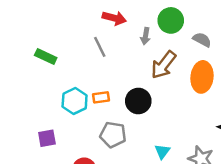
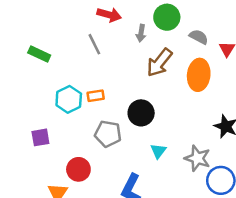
black circle: (138, 101) -> (141, 113), moved

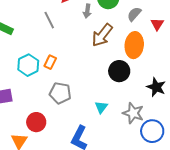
gray semicircle: (199, 37) -> (134, 14), turned -77
orange rectangle: (96, 96) -> (50, 62), turned -56
black circle: (141, 113) -> (119, 71), moved

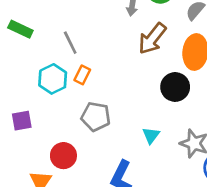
gray line: (49, 20) -> (70, 43), moved

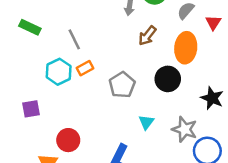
brown arrow: (152, 39) -> (147, 36), size x0.7
orange rectangle: (82, 75) -> (85, 68), turned 35
gray pentagon: (96, 117) -> (122, 85), moved, turned 30

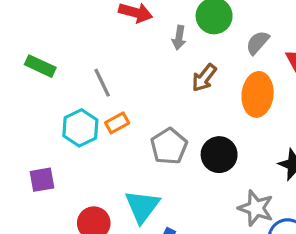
black circle: (168, 79) -> (219, 155), moved
cyan triangle: (146, 122) -> (142, 206), moved, size x1.6

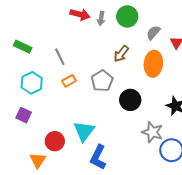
gray arrow: (179, 38) -> (101, 18), moved
cyan hexagon: (80, 128) -> (32, 83), moved
gray pentagon: (169, 146) -> (102, 81), moved
purple square: (42, 180) -> (24, 115), turned 35

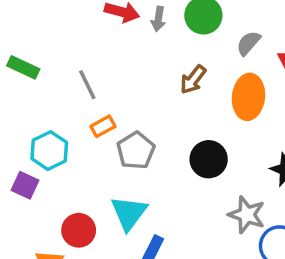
gray pentagon: (102, 81) -> (136, 151), moved
cyan hexagon: (32, 83) -> (49, 151), moved

